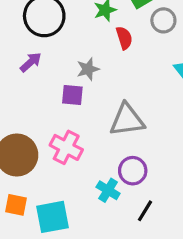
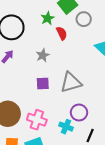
purple square: (72, 95) -> (43, 84), moved
pink cross: (66, 147) -> (37, 120), moved

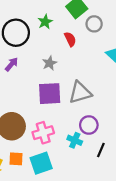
green star: (48, 18) -> (45, 22), moved
purple square: (43, 84) -> (50, 94), size x1.6
pink cross: (37, 120) -> (43, 133), turned -36

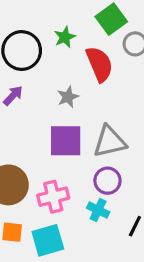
red semicircle: (70, 39) -> (99, 64), size x1.6
purple circle: (89, 125) -> (107, 181), moved

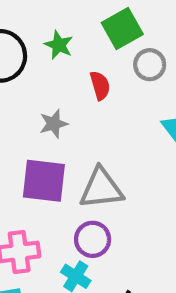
green star: (65, 37) -> (59, 45), turned -30
red semicircle: (99, 64) -> (100, 86), size x0.6

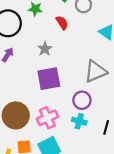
gray triangle: (101, 188) -> (95, 71), moved

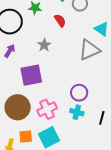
gray triangle: (95, 71) -> (89, 50), moved
purple square: (49, 79) -> (31, 75), moved

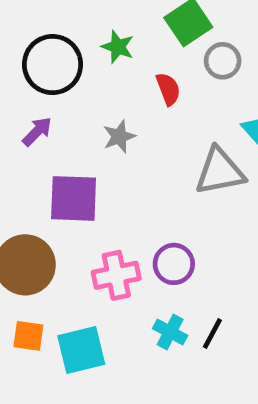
pink cross: (47, 109) -> (116, 275), moved
cyan cross: (77, 112) -> (170, 332), moved

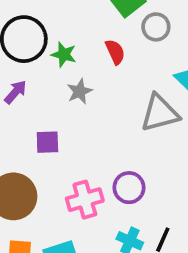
green star: (118, 47) -> (64, 54), moved
purple square: (74, 198) -> (47, 142), size x0.6

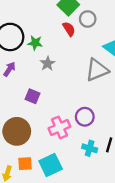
red semicircle: (115, 52) -> (69, 29), moved
purple square: (47, 142) -> (33, 96), turned 32

